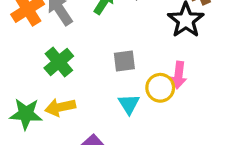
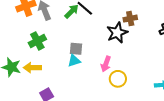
yellow circle: (160, 88) -> (118, 79), moved
cyan triangle: (129, 104) -> (74, 61), moved, turned 32

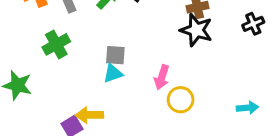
black star: (117, 33) -> (196, 30), moved, turned -30
yellow arrow: (32, 68) -> (89, 115), moved

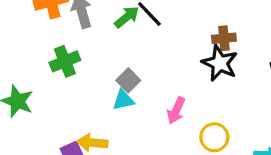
gray square: (115, 55) -> (128, 80), turned 35
yellow circle: (181, 100) -> (214, 137), moved

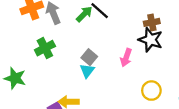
cyan triangle: (123, 100) -> (87, 71), turned -35
pink arrow: (176, 110) -> (126, 58), moved

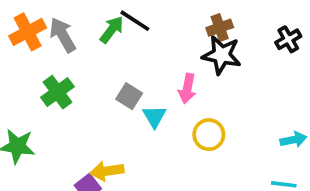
cyan triangle: (87, 71) -> (154, 116), moved
yellow circle: (151, 91) -> (209, 135), moved

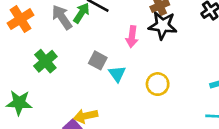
gray arrow: (63, 35) -> (62, 17), moved
pink arrow: (187, 88) -> (132, 37), moved

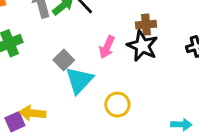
cyan triangle: (117, 74) -> (79, 80), size x1.5

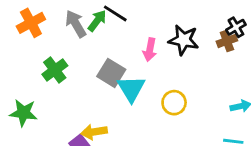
brown cross: (146, 25) -> (227, 41), moved
gray square: (64, 60) -> (111, 73), size x1.4

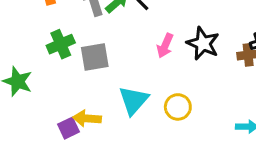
gray square: (111, 73) -> (95, 57), moved, turned 36
cyan triangle: (131, 89) -> (134, 100), moved

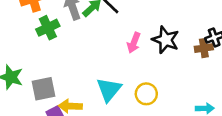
green cross: (61, 44) -> (48, 28), moved
gray square: (95, 57) -> (44, 89), moved

